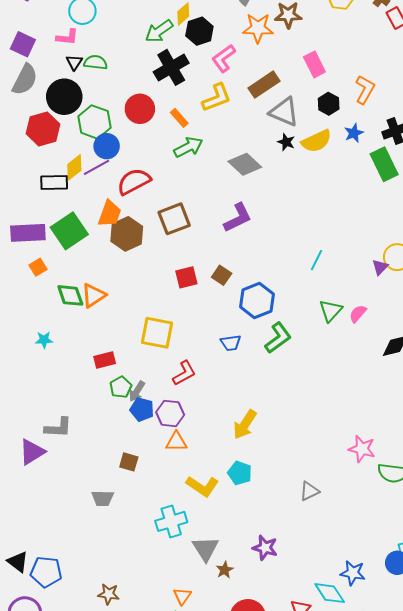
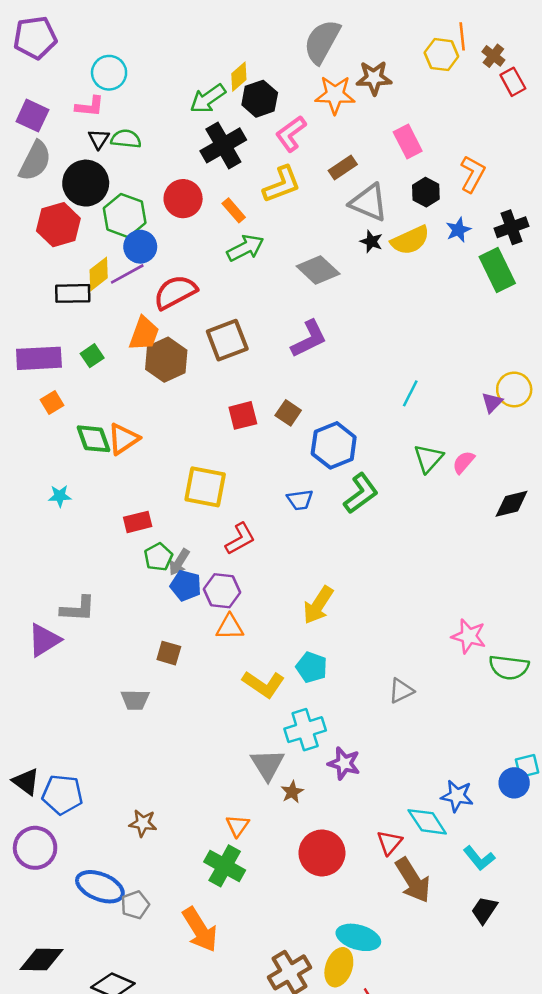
brown rectangle: (264, 85) -> (343, 167), size x0.7
green square: (69, 231) -> (92, 356), size x0.5
cyan cross: (171, 521) -> (305, 730), moved

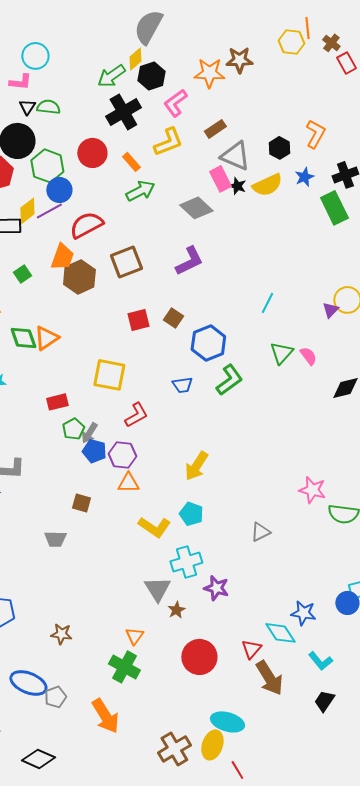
gray semicircle: (322, 42) -> (148, 27), moved
pink rectangle: (408, 142) -> (220, 179), moved
pink semicircle: (463, 462) -> (308, 356), turned 102

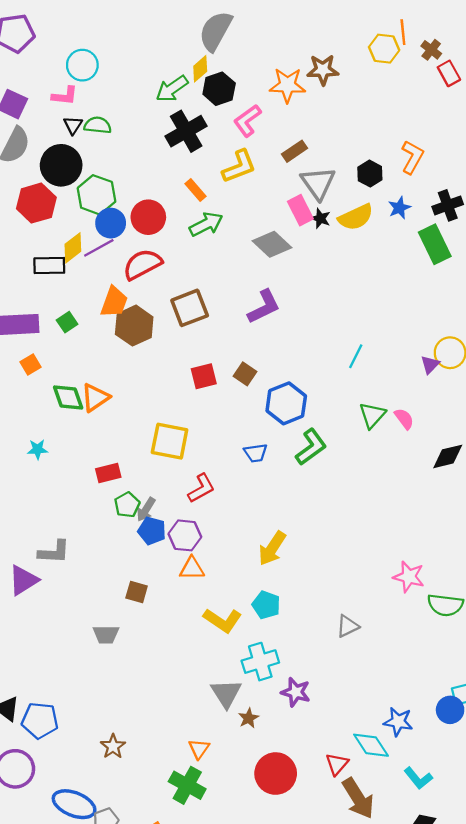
red circle: (92, 153) -> (148, 217), moved
gray triangle: (235, 156) -> (318, 183), turned 32
brown star: (61, 634) -> (113, 746), turned 30

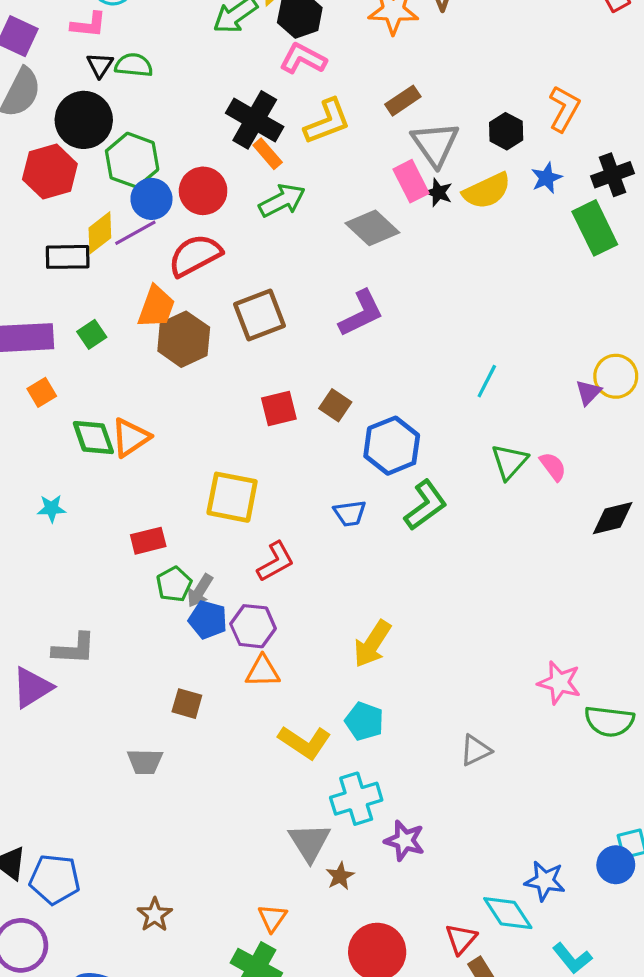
pink L-shape: (247, 121) -> (303, 59), moved, turned 64
black cross: (186, 131) -> (255, 120), moved, turned -30

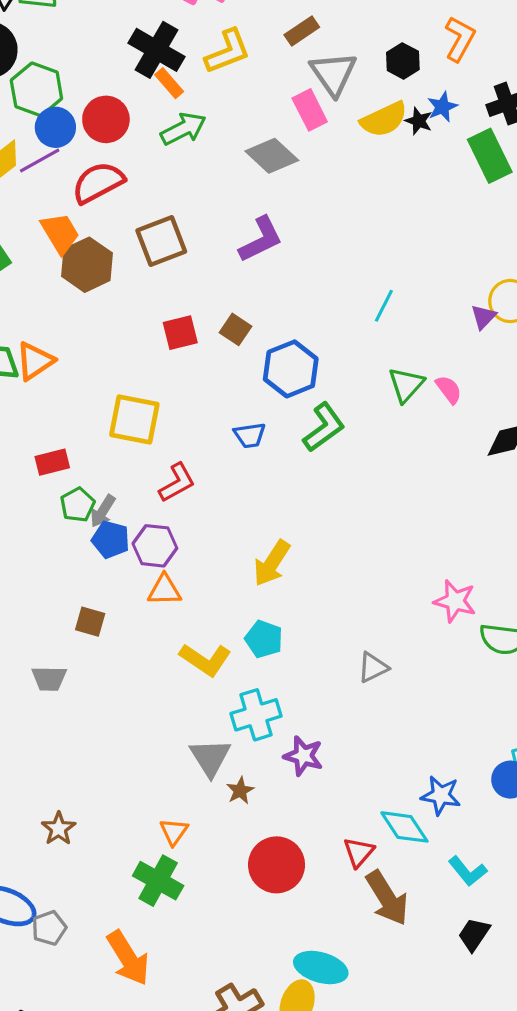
black star: (438, 192) -> (419, 121), moved
orange trapezoid: (156, 307) -> (60, 233), turned -51

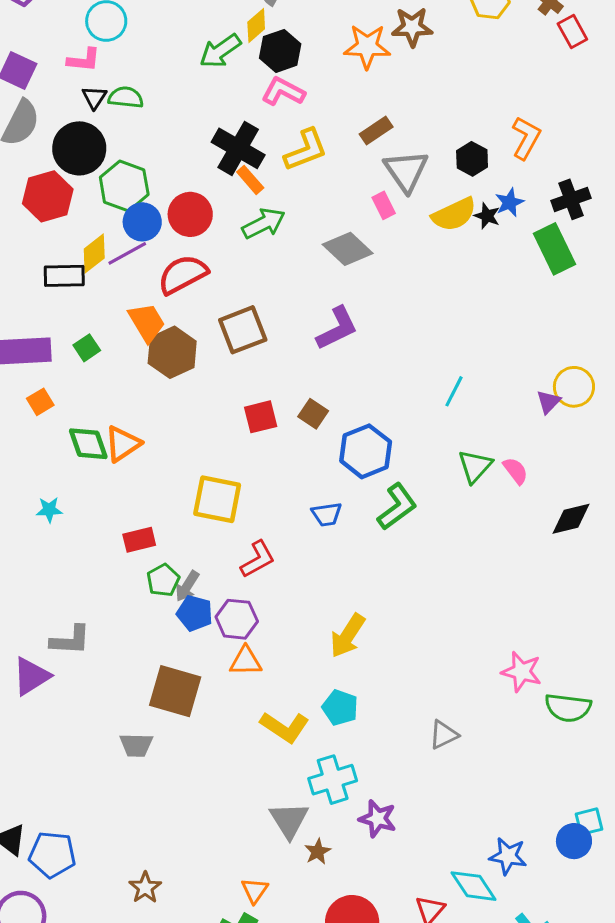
pink rectangle: (310, 110) -> (384, 205), size x0.7
brown square: (90, 622) -> (175, 691), size x1.8

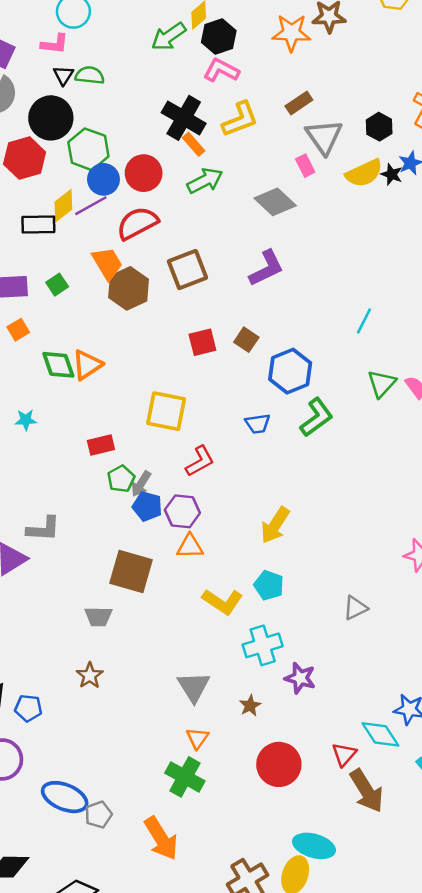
gray triangle: (289, 820) -> (194, 687), moved
blue pentagon: (52, 855) -> (28, 708), size x0.7
brown star: (145, 888) -> (90, 675), moved

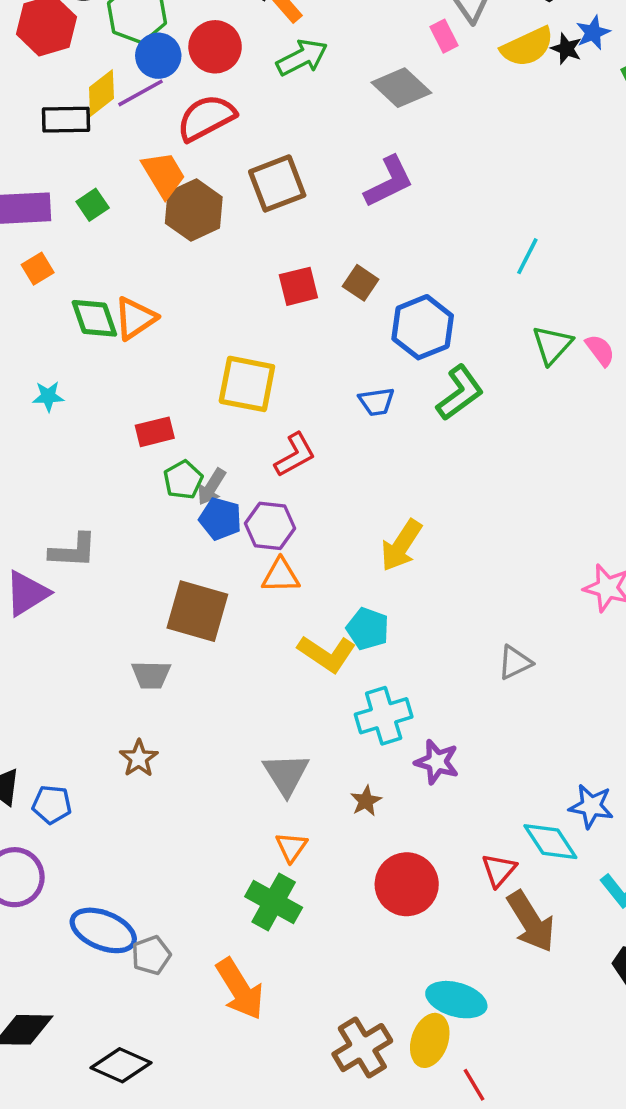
cyan pentagon: (269, 585) -> (368, 629), moved

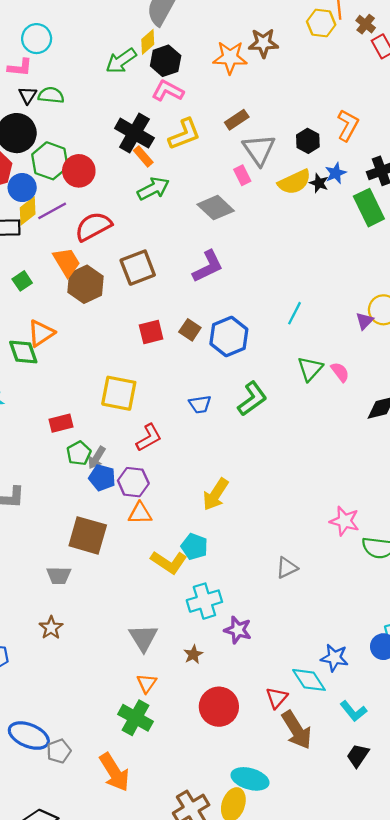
red circle: (215, 47) -> (79, 171), moved
blue circle: (158, 56) -> (22, 188), moved
orange triangle: (135, 318) -> (41, 333), moved
blue hexagon: (423, 327) -> (229, 336), moved

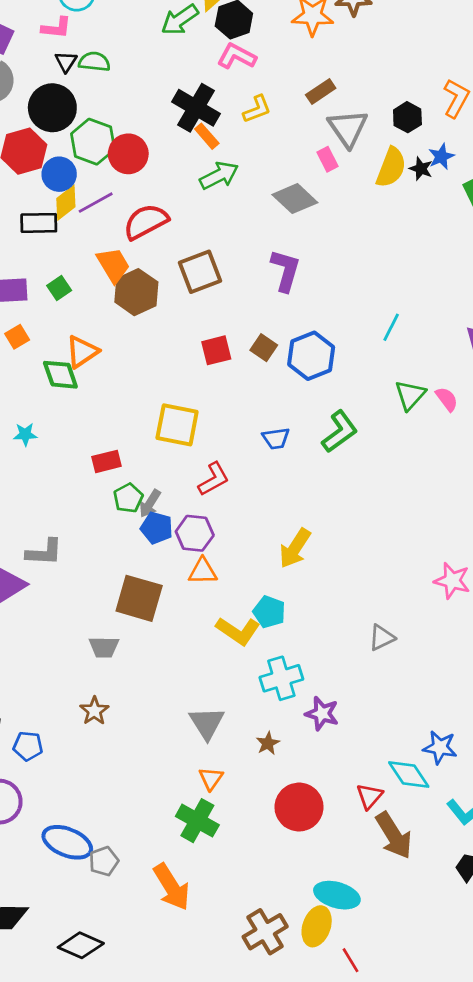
yellow L-shape: (184, 134) -> (257, 109), size x0.7
yellow semicircle: (294, 182) -> (391, 167), turned -44
purple L-shape: (208, 266) -> (285, 270), turned -48

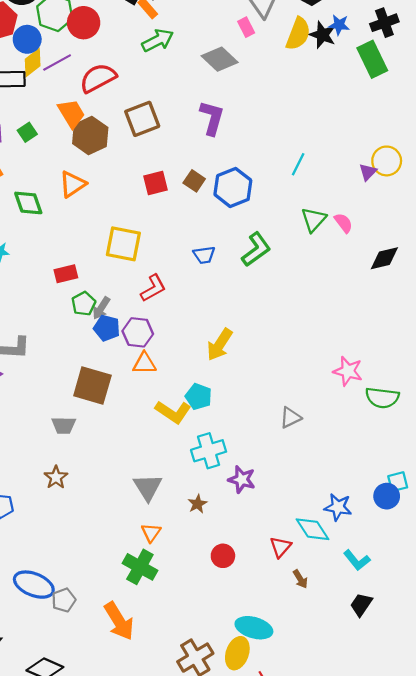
blue star: (441, 157) -> (339, 25), turned 30
black star: (421, 169) -> (322, 35), size x1.4
orange triangle: (82, 352) -> (73, 184), moved
red circle: (299, 807) -> (223, 556), size x0.6
brown arrow: (394, 835) -> (300, 579), size x0.5

